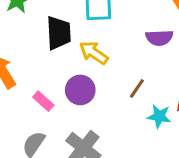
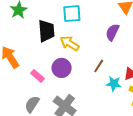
purple semicircle: (159, 38) -> (112, 32), turned 120

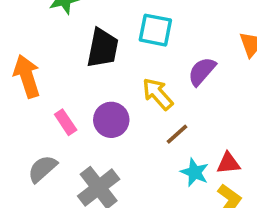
purple semicircle: (112, 32) -> (202, 71), moved
yellow arrow: (70, 43) -> (158, 94), moved

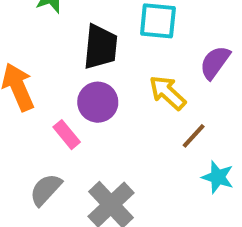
purple circle: (111, 120) -> (98, 102), moved

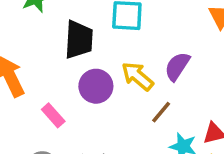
purple semicircle: (215, 62) -> (177, 66), moved
purple circle: (98, 102) -> (96, 86), moved

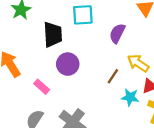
purple semicircle: (177, 66) -> (117, 33), moved
yellow arrow: (137, 76) -> (138, 63), moved

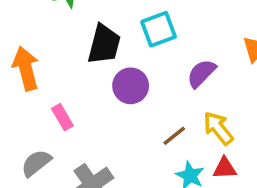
cyan square: (83, 15) -> (159, 29), turned -35
purple circle: (68, 64) -> (131, 86), moved

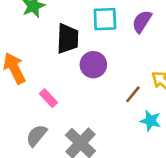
cyan square: (159, 29) -> (105, 19), turned 30
purple semicircle: (201, 73) -> (142, 21), moved

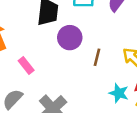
brown line: (133, 94) -> (97, 57), moved, turned -30

